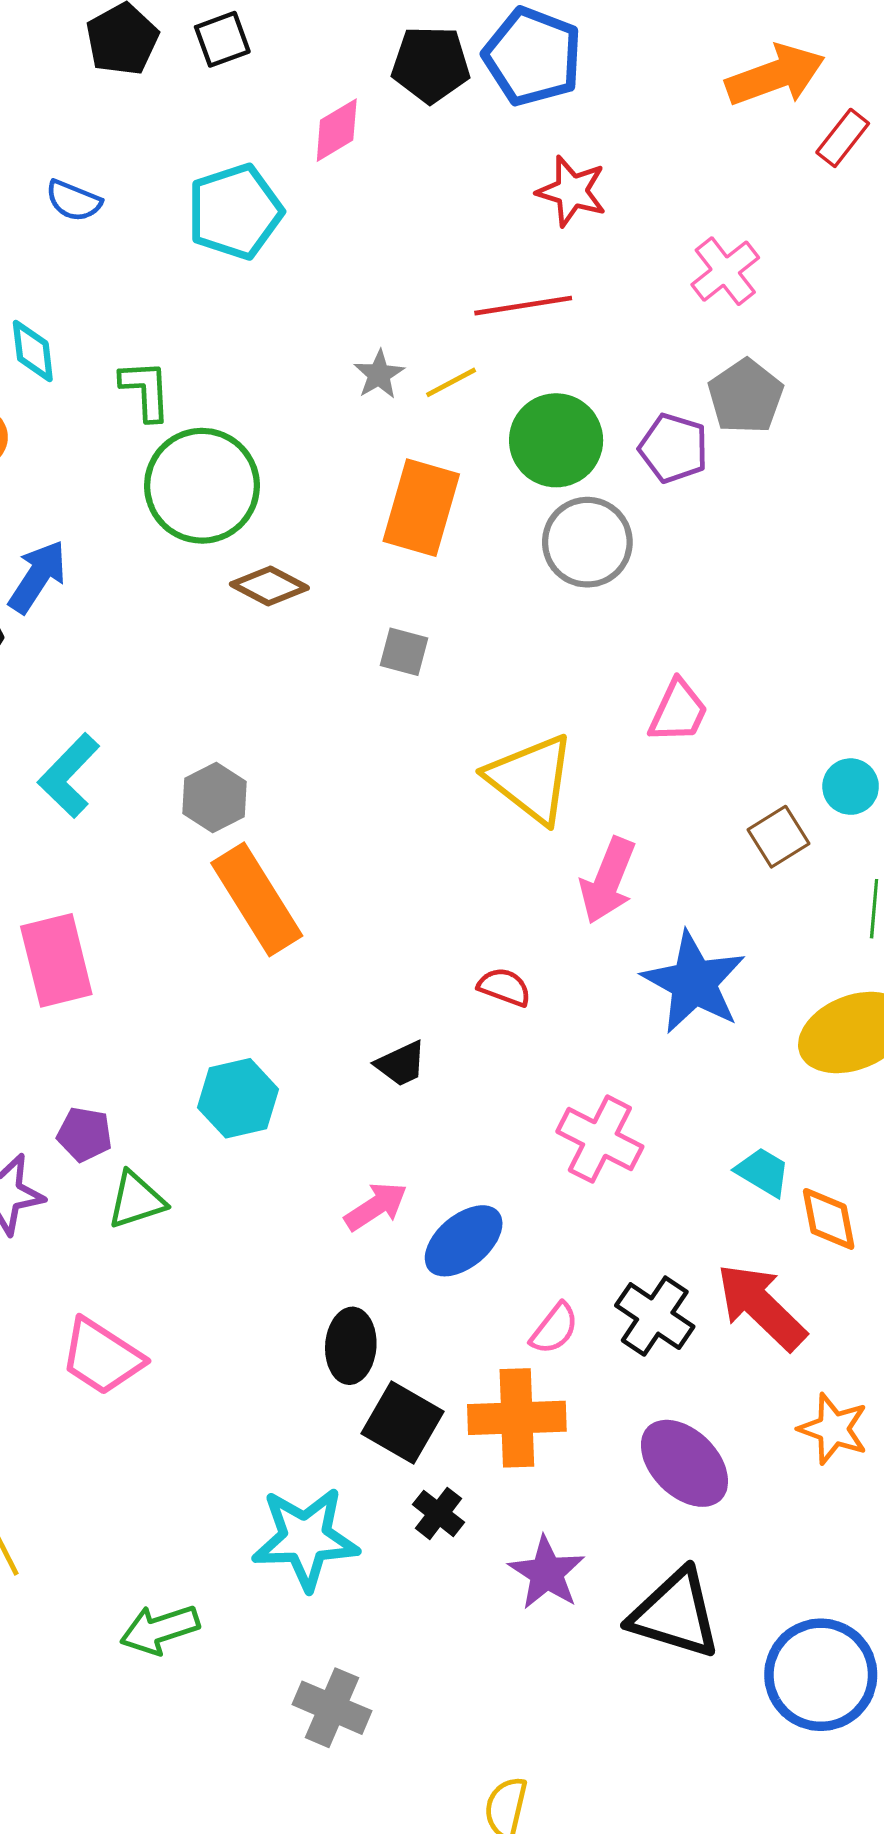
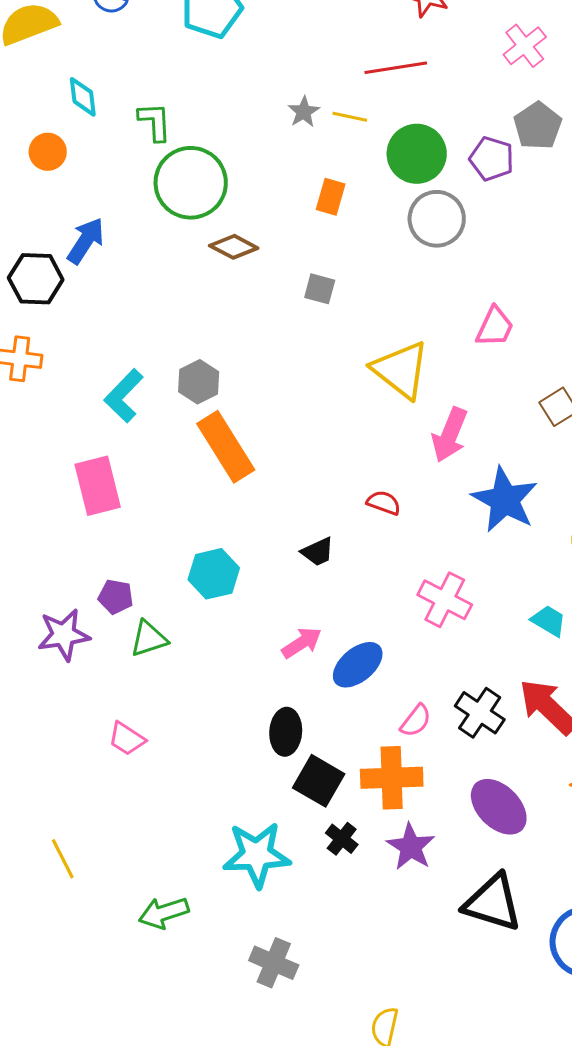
yellow line: (451, 382) -> (350, 117), turned 40
orange rectangle: (421, 508) -> (331, 197), size x0.6
cyan L-shape: (69, 776) -> (124, 396), moved
pink trapezoid: (102, 1357) -> (127, 739), size x0.7
purple star: (547, 1573) -> (411, 847), moved

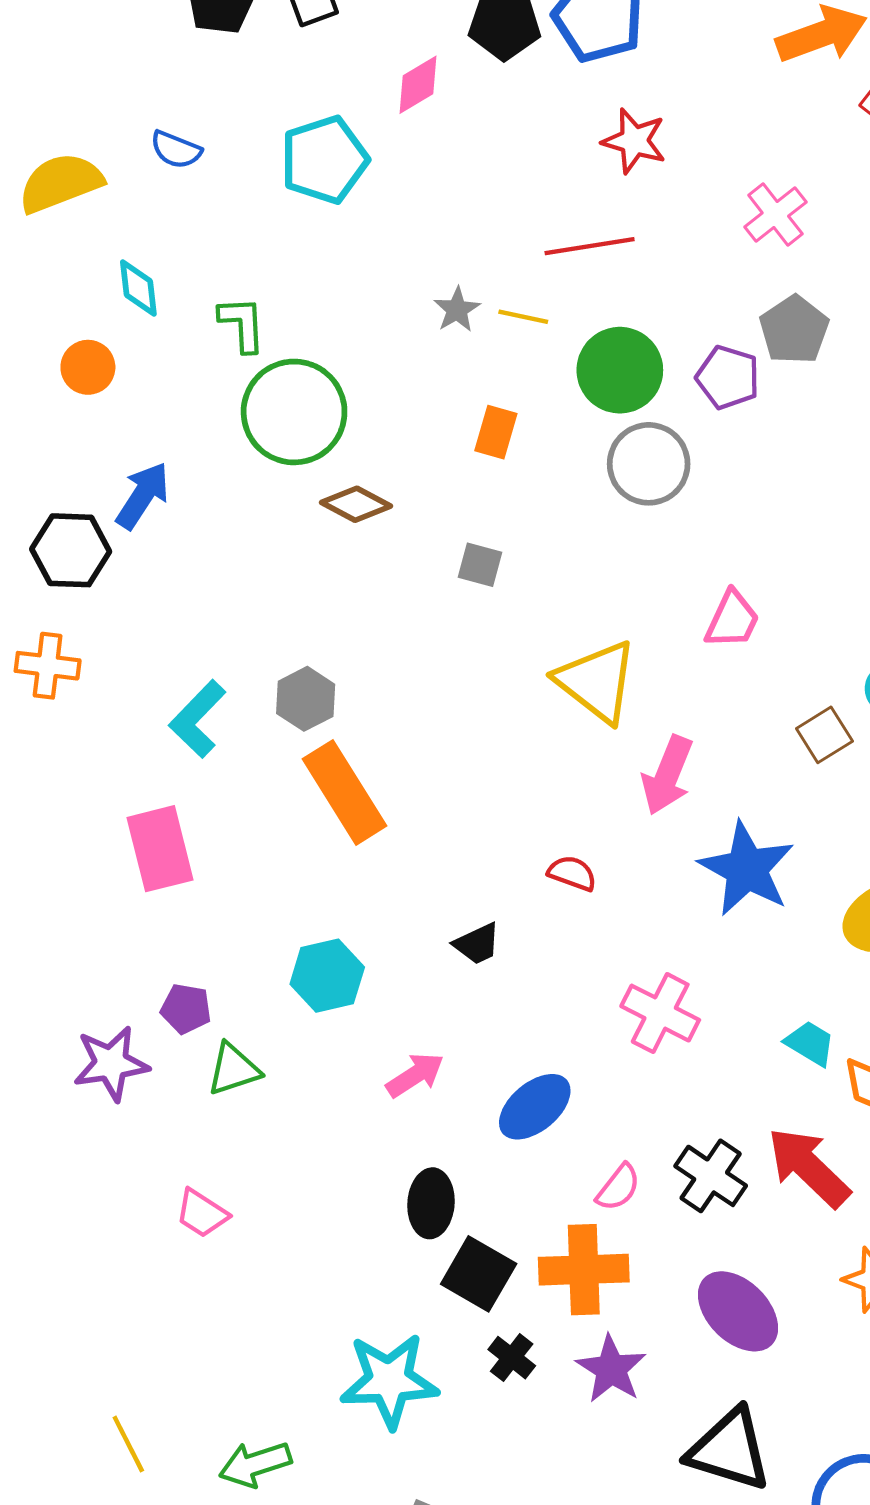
pink arrow: (302, 643) -> (415, 1075), moved
yellow line: (63, 859) -> (128, 1444), moved

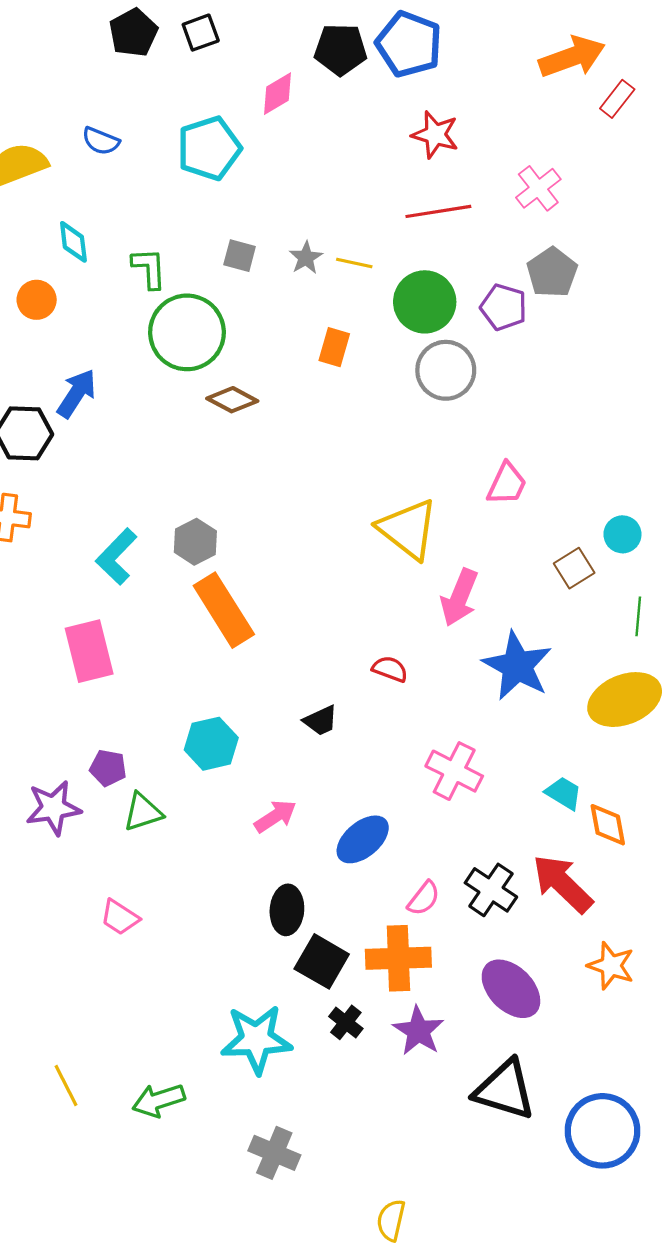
red line: (590, 246) -> (438, 211), moved
gray square: (480, 565) -> (240, 256), moved

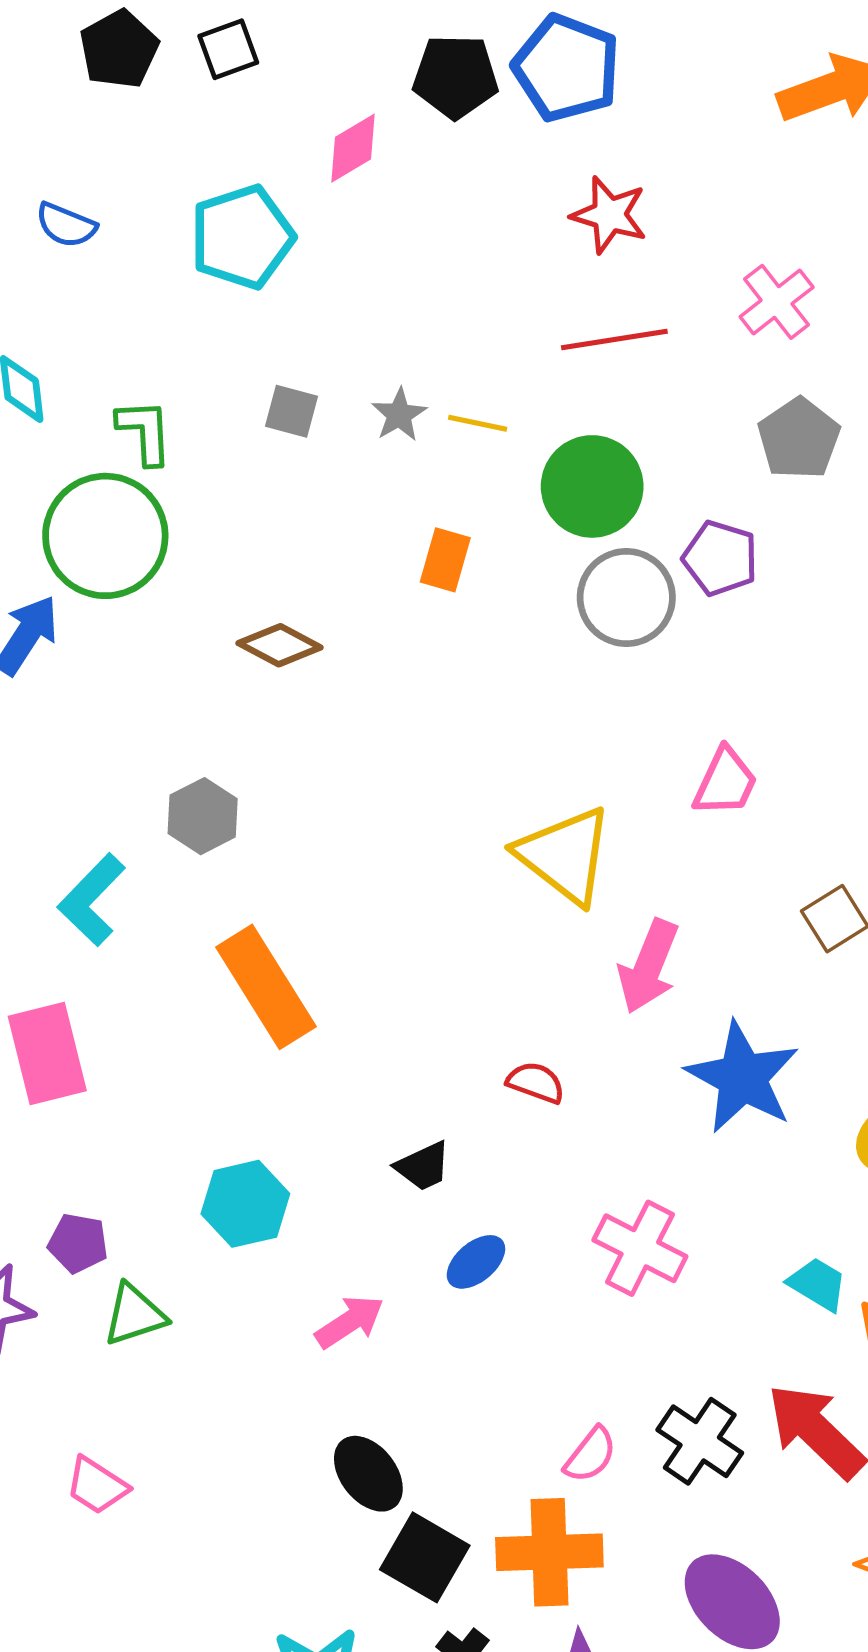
purple pentagon: (504, 307) -> (720, 558), moved
green circle: (187, 332) -> (105, 536), moved
gray hexagon: (195, 542) -> (203, 816), moved
blue ellipse: (363, 839) -> (476, 1262), moved, size x0.7
black ellipse: (287, 910) -> (368, 1474), turned -42

